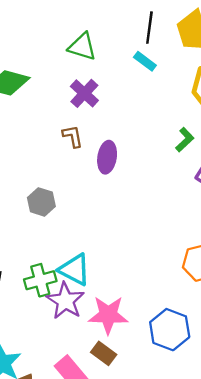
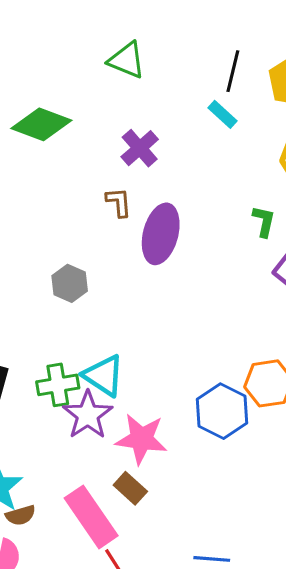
green triangle: (82, 47) -> (127, 60), moved
green L-shape: (185, 140) -> (264, 221), turned -40
purple ellipse: (107, 157) -> (161, 234), size x1.4
blue hexagon: (170, 330) -> (222, 411), moved

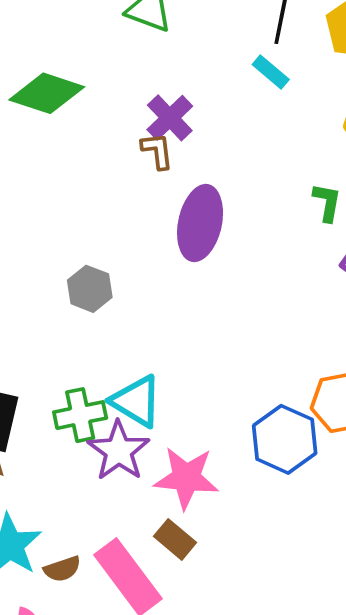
brown L-shape: (119, 202) -> (157, 151), moved
brown semicircle: (21, 515) -> (62, 569), moved

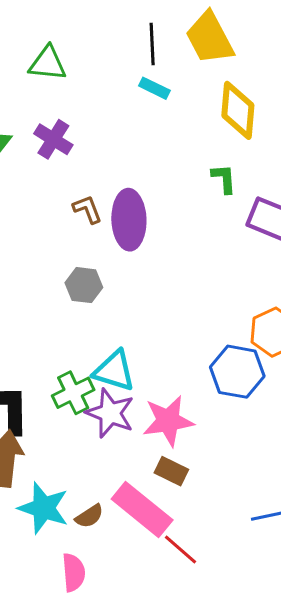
purple cross: (170, 118) -> (53, 139), moved
brown L-shape: (157, 151) -> (87, 209), moved
gray hexagon: (90, 289) -> (84, 285), moved

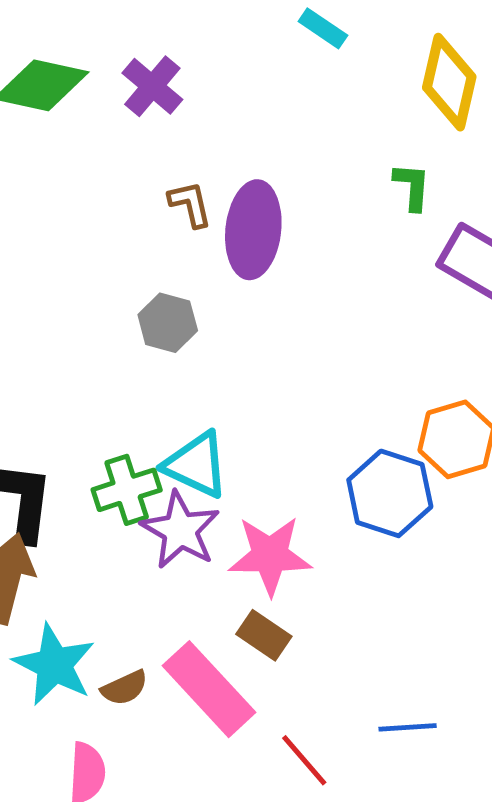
red line: (181, 550) -> (304, 760), moved

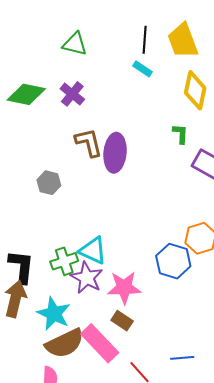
brown L-shape: (190, 204) -> (89, 143), size x1.5
gray hexagon: (168, 323) -> (49, 183), moved
cyan star: (54, 665) -> (54, 314), moved
brown semicircle: (125, 688) -> (65, 343), size x2.0

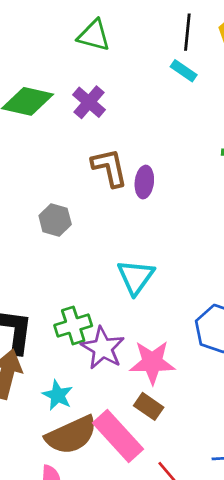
purple ellipse: (115, 153) -> (144, 182), size x0.6
cyan triangle: (93, 250) -> (136, 277), moved, turned 40
cyan star: (54, 314) -> (58, 395), size x0.7

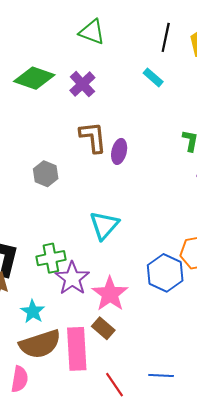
cyan rectangle: (184, 71) -> (153, 77), moved
pink star: (152, 362) -> (110, 294), turned 30
pink rectangle: (118, 436) -> (77, 349), turned 33

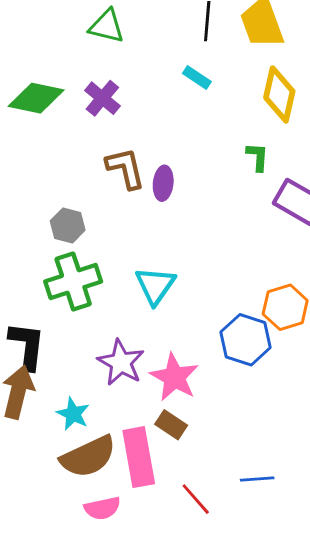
green cross: (51, 258) -> (73, 281), moved, size x1.4
pink semicircle: (20, 379) -> (102, 508), moved, turned 75

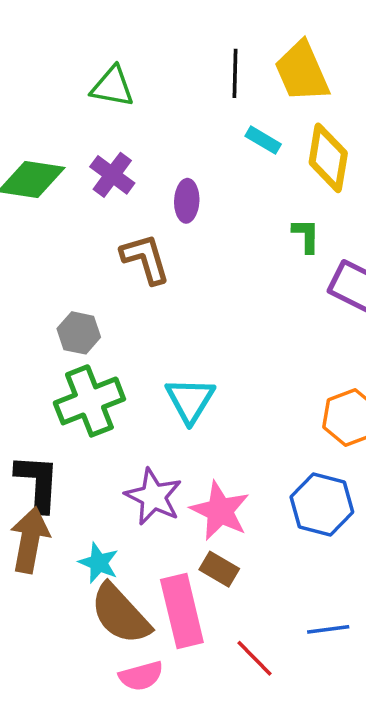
cyan rectangle: (197, 78) -> (263, 140), moved
purple ellipse: (163, 183) -> (187, 201), moved
blue hexagon: (246, 340) -> (322, 505), moved
brown semicircle: (88, 457) -> (120, 614), turned 76

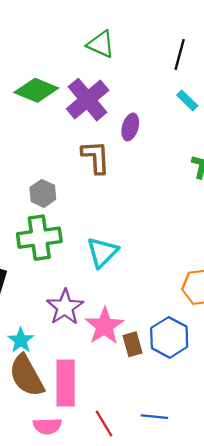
purple cross: (112, 175) -> (88, 100), size x1.5
brown rectangle: (219, 569) -> (133, 344), moved, turned 30
pink semicircle: (141, 676) -> (47, 426), moved

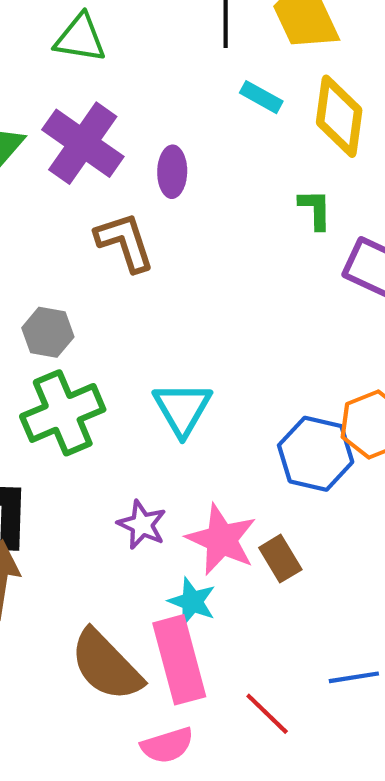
purple star: (65, 307) -> (142, 525), size x0.7
blue hexagon: (169, 337) -> (316, 454), moved
cyan star: (21, 340) -> (192, 602), moved

